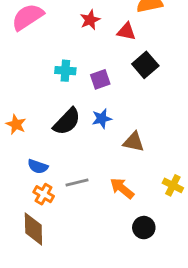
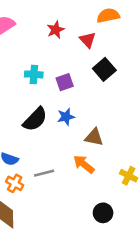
red triangle: (126, 31) -> (88, 40), turned 36
orange arrow: (122, 188) -> (84, 164), moved

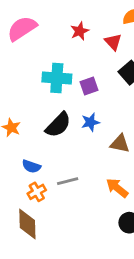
cyan cross: (34, 74) -> (57, 78), size x1.5
orange arrow: (84, 164) -> (117, 188), moved
orange cross: (15, 183) -> (37, 192), turned 30

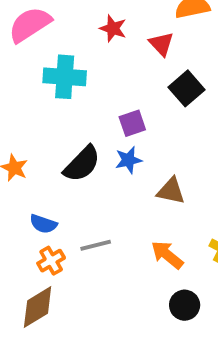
red star: (80, 31) -> (113, 28), turned -30
cyan cross: (57, 78) -> (65, 77), moved
purple square: (89, 86) -> (132, 123), moved
brown diamond: (27, 224) -> (38, 307), turned 60

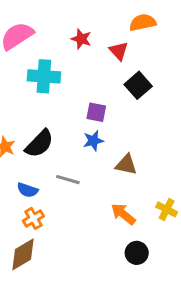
purple square: (132, 123) -> (96, 112), turned 30
black semicircle: (82, 164) -> (39, 144), moved
gray line: (96, 245) -> (68, 180), moved, turned 30

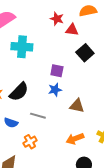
red star: (81, 39) -> (57, 19), moved
red triangle: (119, 51) -> (72, 30), turned -40
orange arrow: (123, 214) -> (75, 139), turned -60
orange cross: (33, 218) -> (30, 142), moved

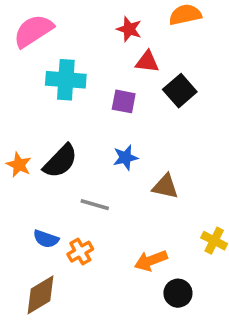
red triangle: (72, 30) -> (147, 62), moved
purple square: (57, 71) -> (124, 101), moved
blue semicircle: (11, 123) -> (46, 239), moved
orange arrow: (75, 139) -> (151, 261), moved

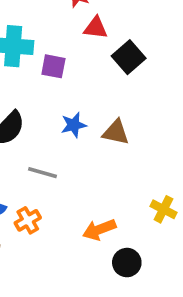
purple square: (124, 101) -> (53, 66), moved
brown triangle: (165, 186) -> (116, 132), moved

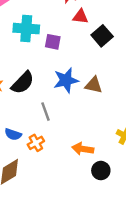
blue star: (74, 125) -> (66, 80), size x1.5
gray line: (42, 173) -> (46, 112), turned 54
orange arrow: (99, 230) -> (83, 149), turned 30

